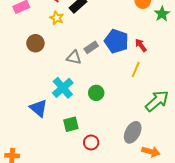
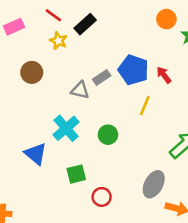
yellow line: (136, 70) -> (145, 105), moved

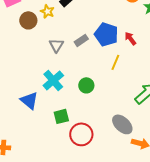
brown circle: (32, 72) -> (28, 20), moved
gray triangle: (80, 90) -> (56, 45), moved, turned 49
gray ellipse: (154, 184) -> (122, 124), turned -75
red circle: (102, 197) -> (81, 134), size x1.5

